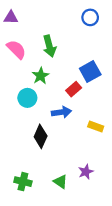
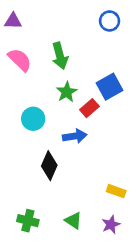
green star: (41, 76) -> (67, 92), moved
yellow rectangle: (96, 127) -> (116, 191), moved
purple star: (86, 172) -> (111, 225), moved

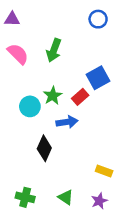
green arrow: (60, 56) -> (54, 50), turned 35
green star: (67, 92) -> (53, 96), moved

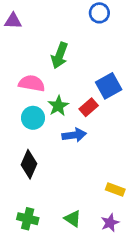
blue circle: (98, 19) -> (99, 13), moved
pink semicircle: (18, 54) -> (32, 83), moved, turned -35
black diamond: (44, 148) -> (29, 164), moved

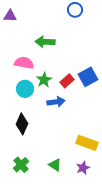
green arrow: (60, 55) -> (45, 42), turned 72
blue square: (109, 86) -> (88, 77), moved
yellow rectangle: (115, 189) -> (87, 143), size x1.5
green cross: (28, 219) -> (21, 165), turned 35

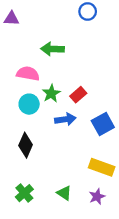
blue square: (88, 77) -> (103, 124), moved

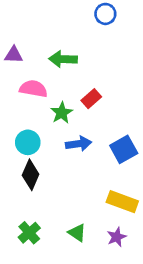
purple triangle: (11, 19) -> (14, 55), moved
red rectangle: (78, 95) -> (91, 99), moved
cyan circle: (29, 104) -> (28, 142), moved

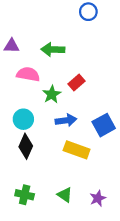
yellow rectangle: (122, 202) -> (77, 150), moved
green cross: (29, 233) -> (25, 195), turned -36

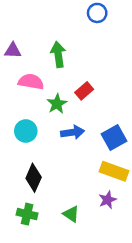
green arrow: (53, 49) -> (58, 54), turned 80
black diamond: (26, 146) -> (34, 178), moved
yellow rectangle: (77, 150) -> (114, 171), moved
purple star: (98, 198) -> (108, 200), moved

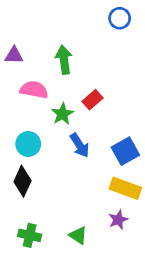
blue circle: (97, 13) -> (120, 18), moved
blue arrow: (72, 132) -> (80, 145), turned 65
black diamond: (34, 178) -> (22, 181), moved

